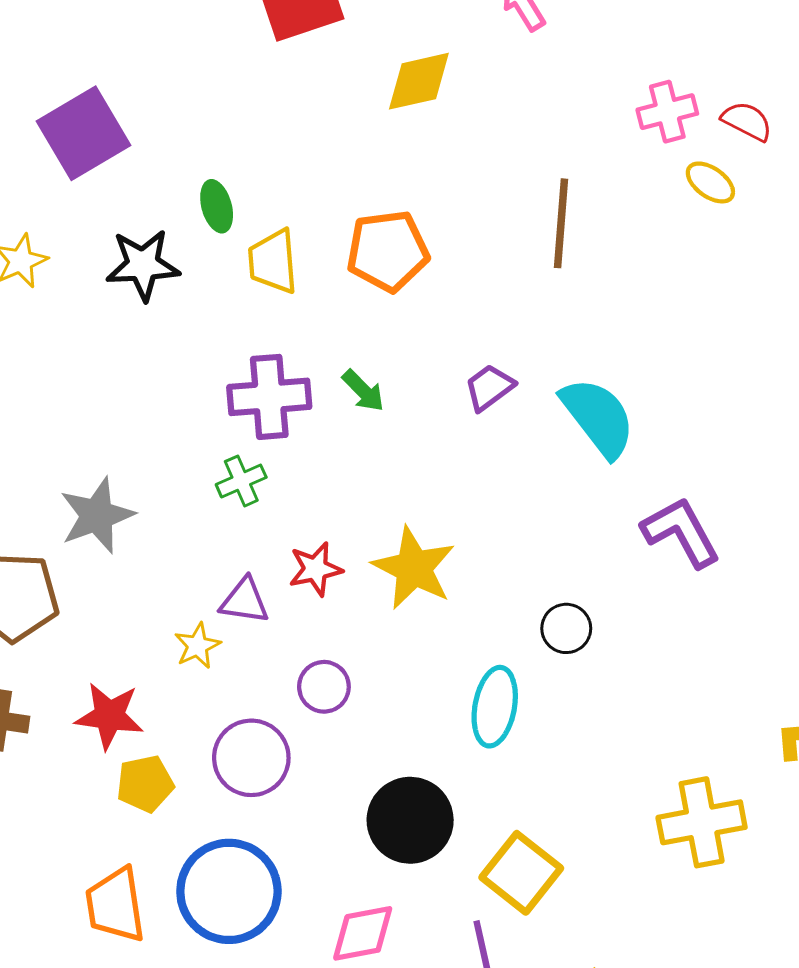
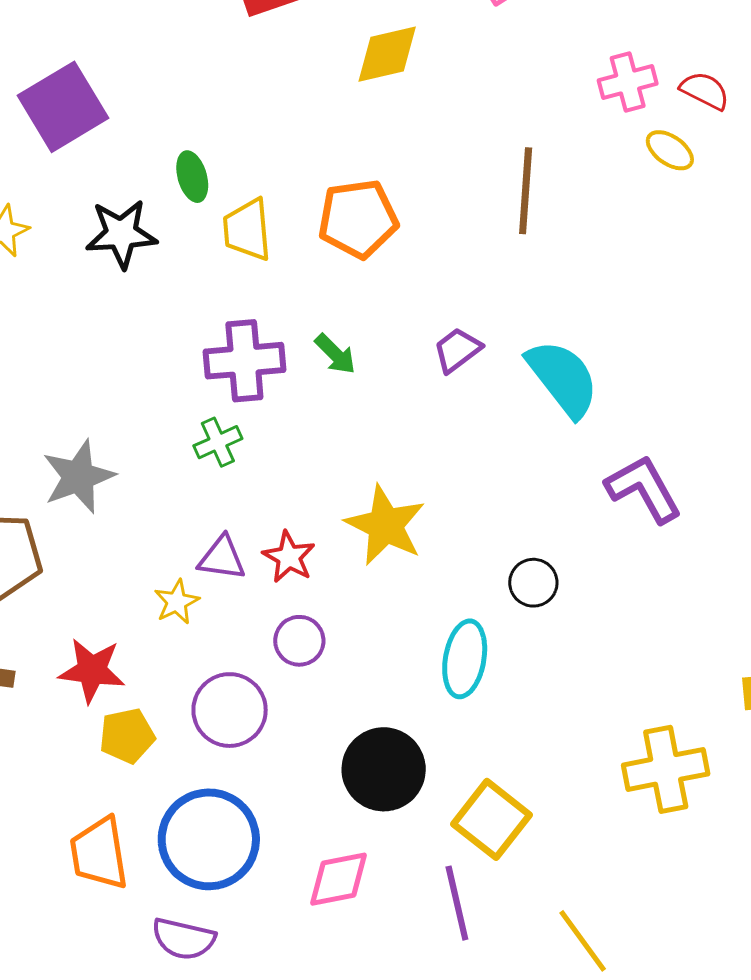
red star: (315, 569) -> (289, 557), moved, turned -30

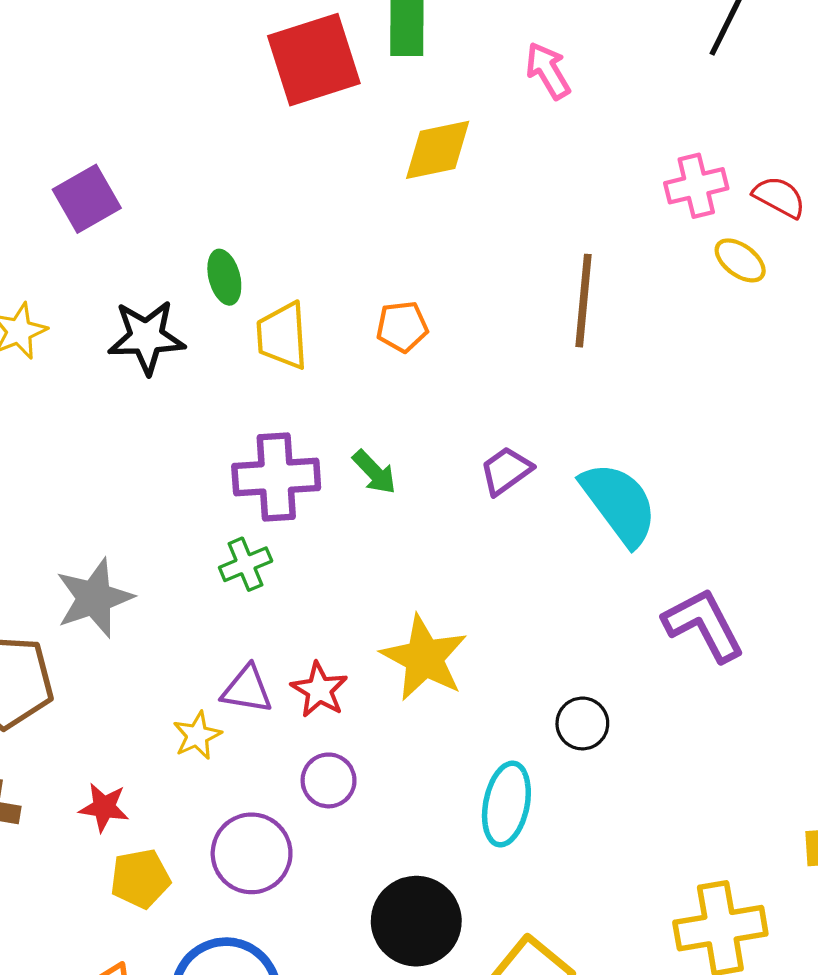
purple square: (63, 107) -> (87, 199), size x0.7
orange pentagon: (358, 219) -> (402, 327), size x0.6
red star: (92, 670) -> (104, 807), size x0.7

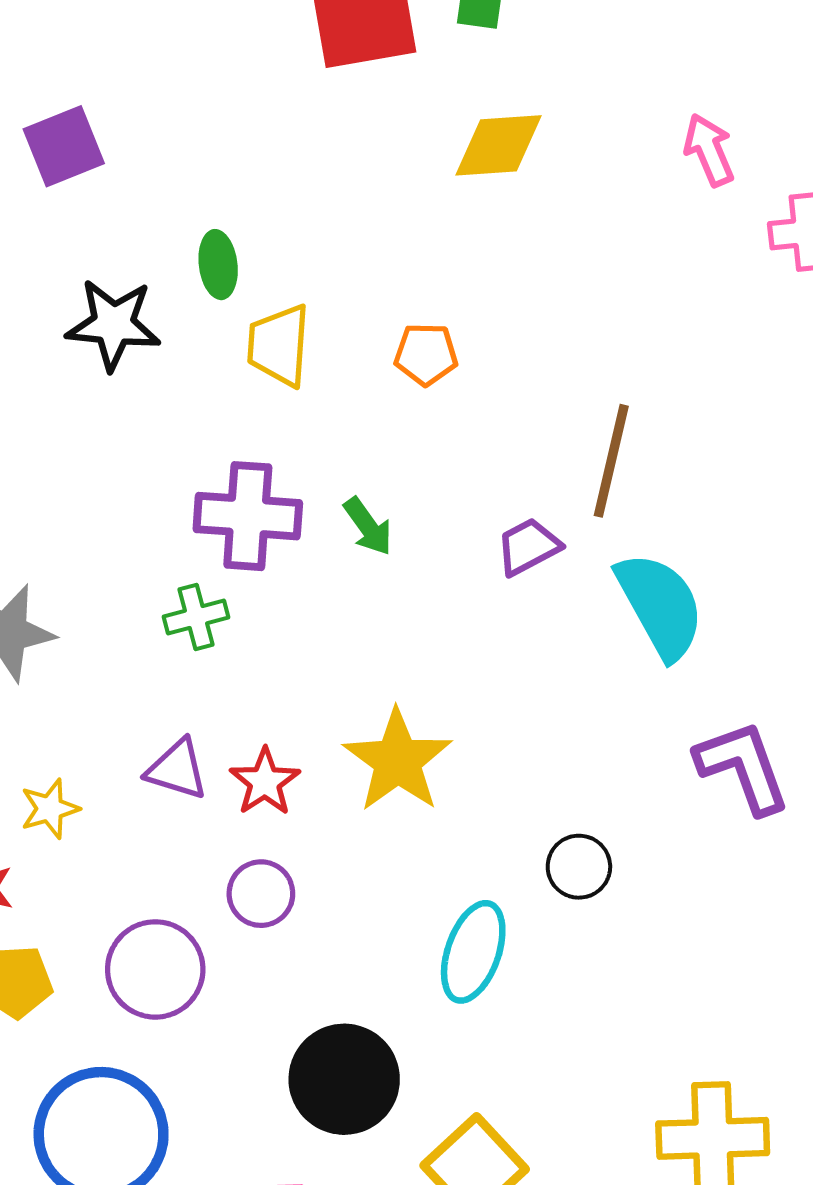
pink arrow: (548, 71) -> (709, 150), moved
brown line: (583, 301) -> (611, 461), moved
yellow star: (197, 735) -> (50, 809), moved

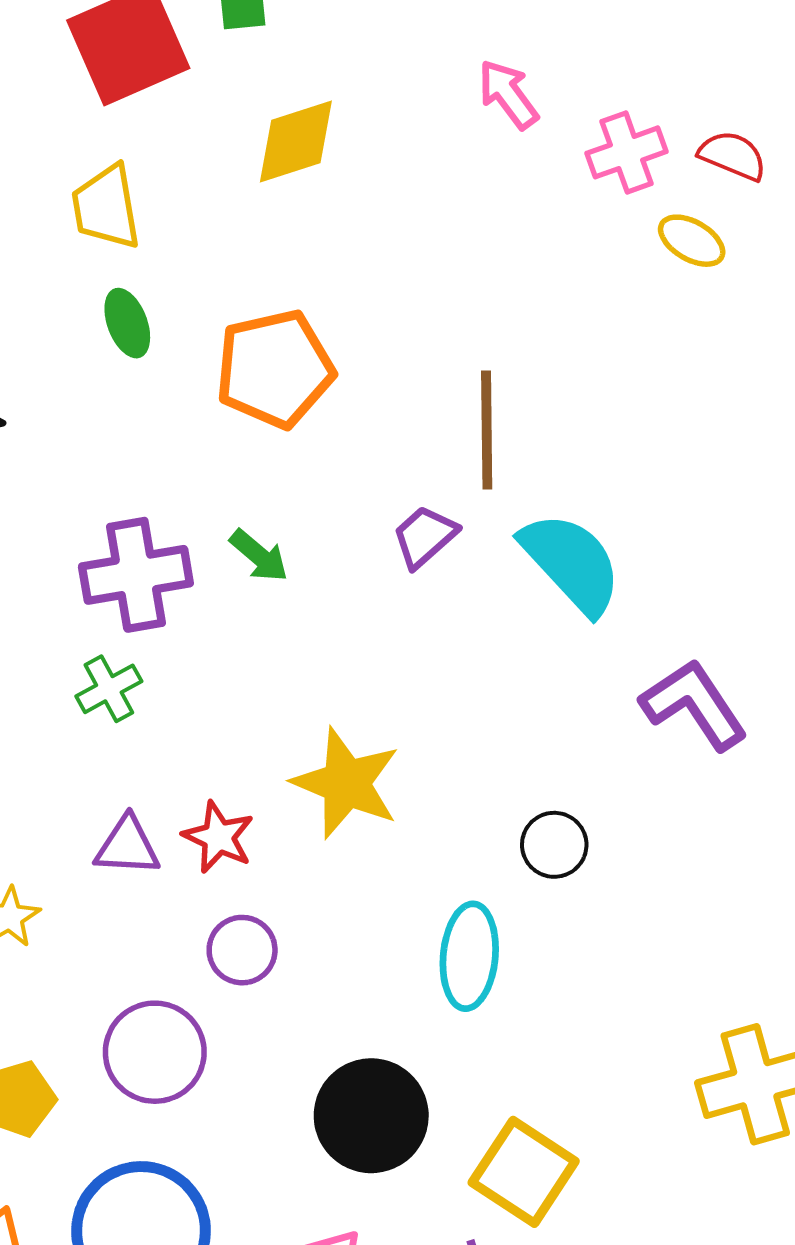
green ellipse: (218, 265) -> (127, 323), moved
yellow trapezoid: (279, 345) -> (106, 207), moved
orange pentagon: (426, 354) -> (275, 369), size x1.8

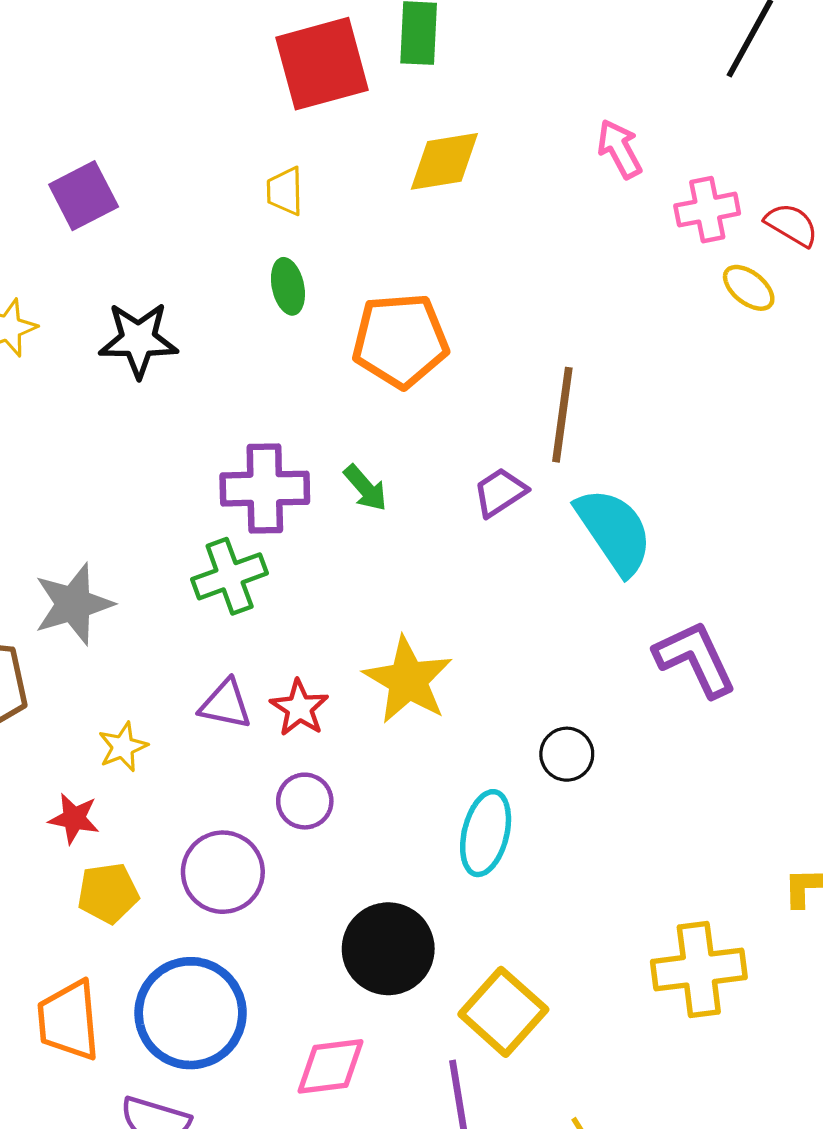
yellow trapezoid: (106, 207) -> (285, 191), size x0.7
green cross: (109, 689) -> (230, 576), size x1.4

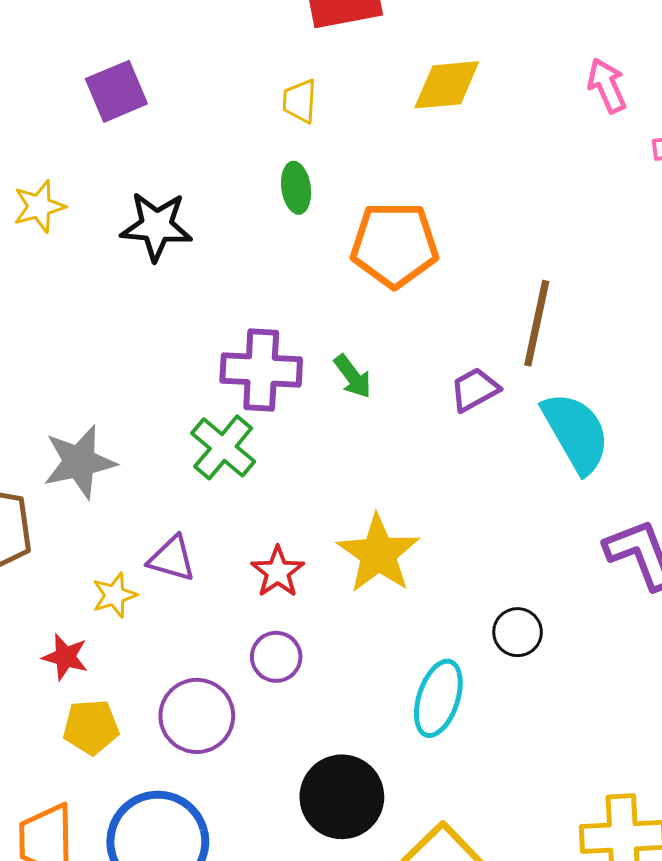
green cross: (230, 576) -> (223, 447), turned -34
purple triangle: (226, 704) -> (172, 559), moved

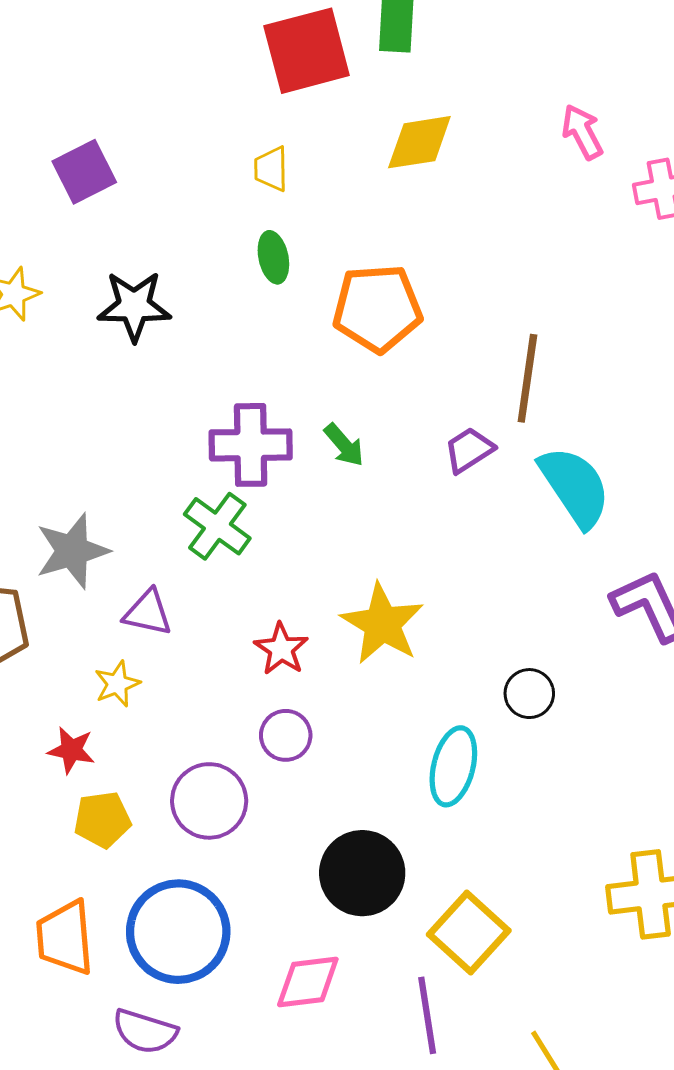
purple triangle: (172, 559) -> (148, 613), moved

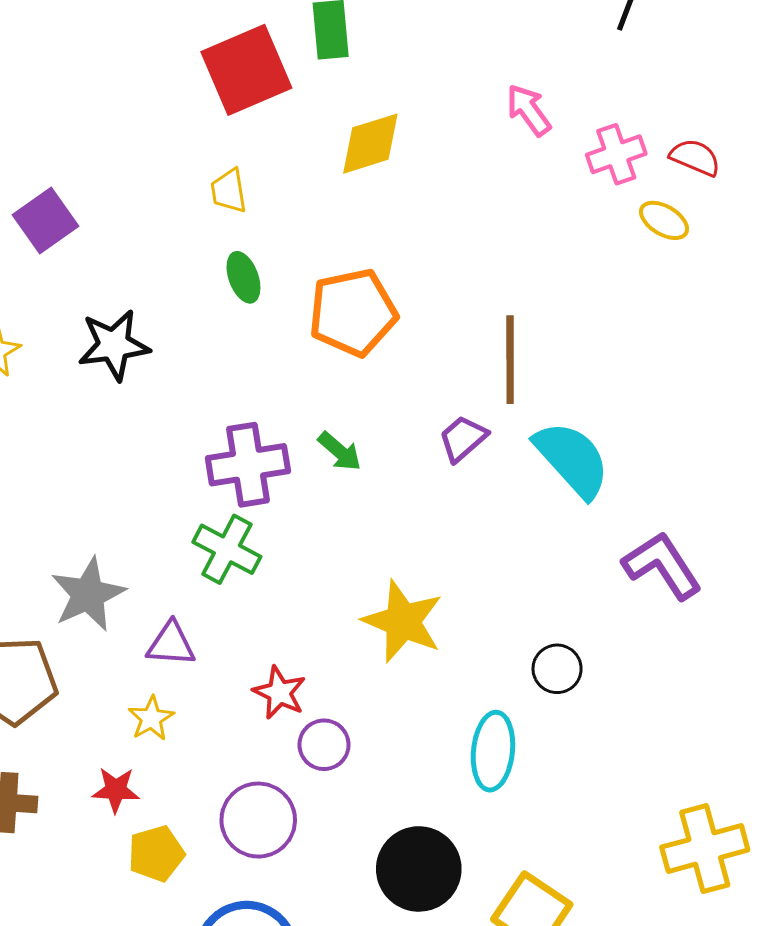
red star: (281, 649) -> (280, 693), moved

